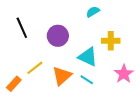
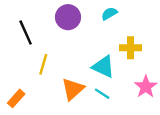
purple circle: (58, 36) -> (68, 17), moved
yellow line: (35, 68) -> (43, 64), moved, turned -36

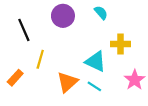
cyan semicircle: (109, 14) -> (101, 13), turned 80
orange rectangle: (16, 98) -> (15, 78), moved

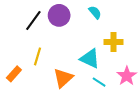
black line: (24, 30) -> (33, 21), moved, turned 60
cyan line: (94, 86) -> (99, 82), moved

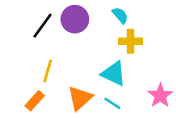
yellow cross: (113, 42) -> (130, 41), moved
orange rectangle: (14, 74) -> (35, 101), moved
cyan line: (99, 82) -> (112, 103), moved

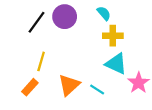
cyan triangle: (114, 74) -> (116, 64), moved

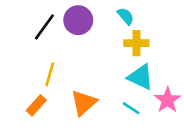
cyan line: (97, 89) -> (131, 108), moved

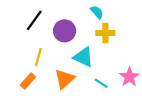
purple circle: (78, 20) -> (65, 31), moved
cyan triangle: (141, 77) -> (83, 57), moved

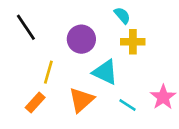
black line: (34, 20) -> (26, 27), moved, turned -70

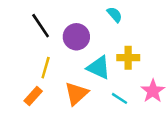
black line: (26, 27) -> (41, 26), moved
yellow cross: (133, 42) -> (128, 58), moved

